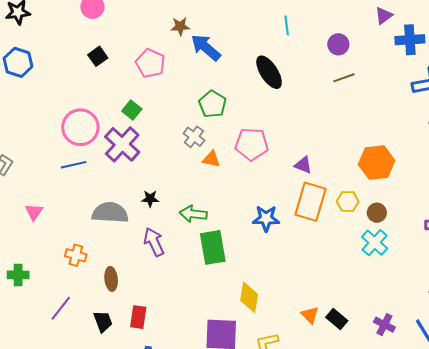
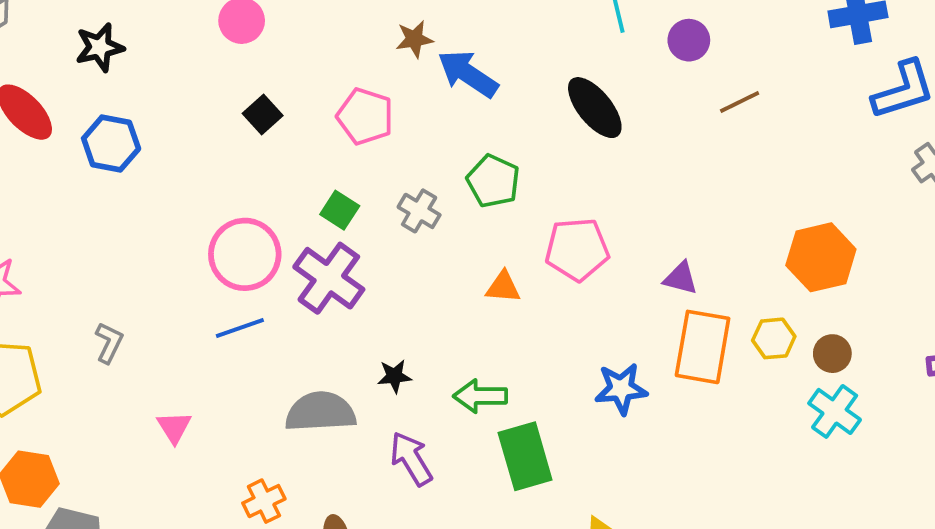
purple circle: (338, 44) -> (689, 40), moved
gray cross: (194, 137) -> (419, 211), moved
orange cross: (76, 255) -> (264, 501), turned -35

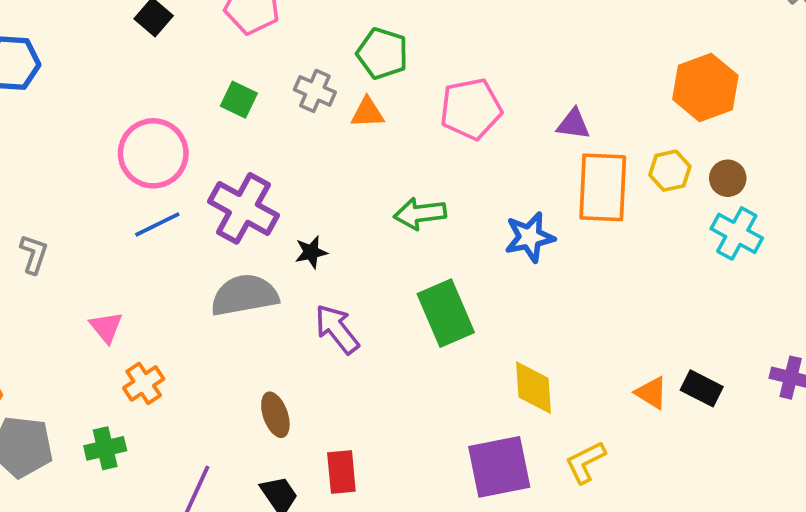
purple cross: (329, 278) -> (243, 208), moved
orange triangle: (503, 287) -> (368, 113), moved
green arrow: (480, 396) -> (420, 214), moved
orange cross: (264, 501) -> (144, 383), moved

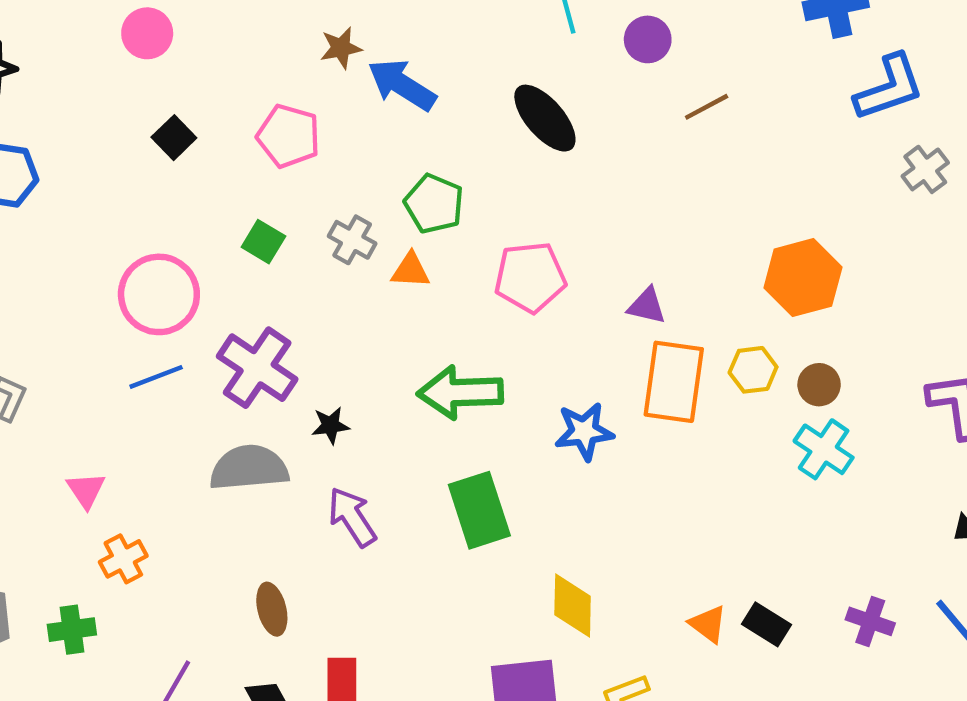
green arrow: (420, 214) -> (460, 392), size x1.4

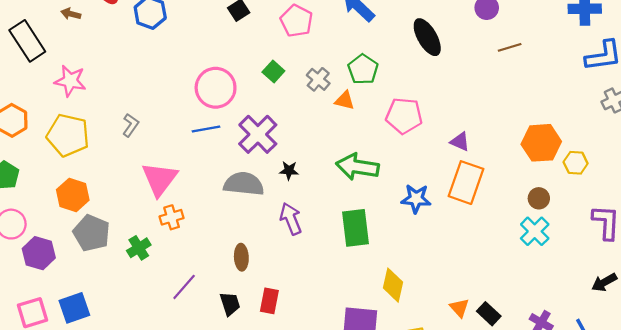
yellow hexagon: (753, 370) -> (576, 163), moved
pink triangle: (86, 490) -> (160, 179), size x1.8
green cross: (72, 630) -> (139, 248), turned -35

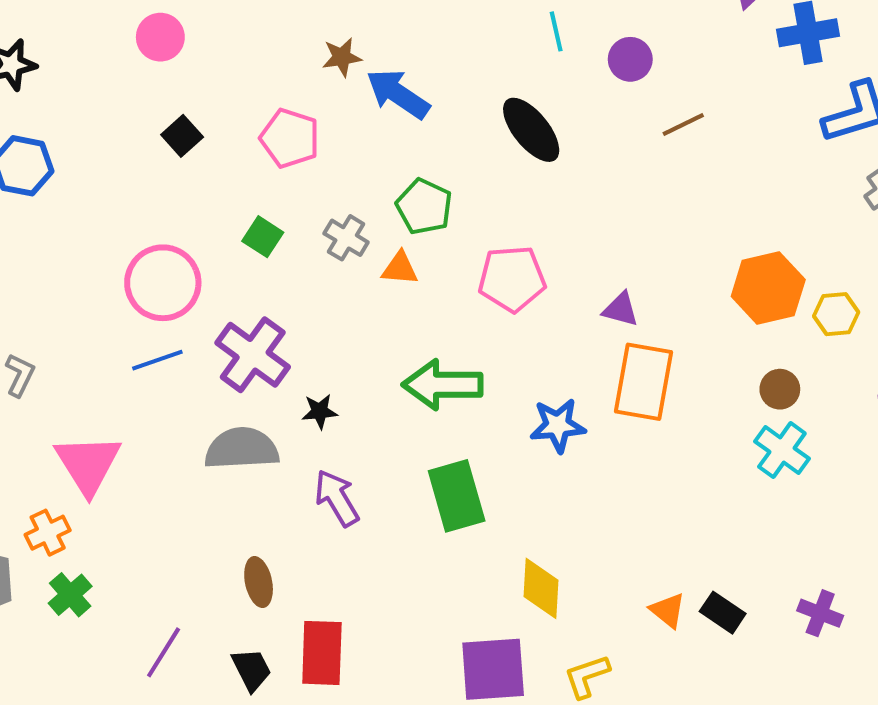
orange cross: (172, 217) -> (48, 533), moved
red rectangle: (269, 301) -> (322, 653), size x1.4

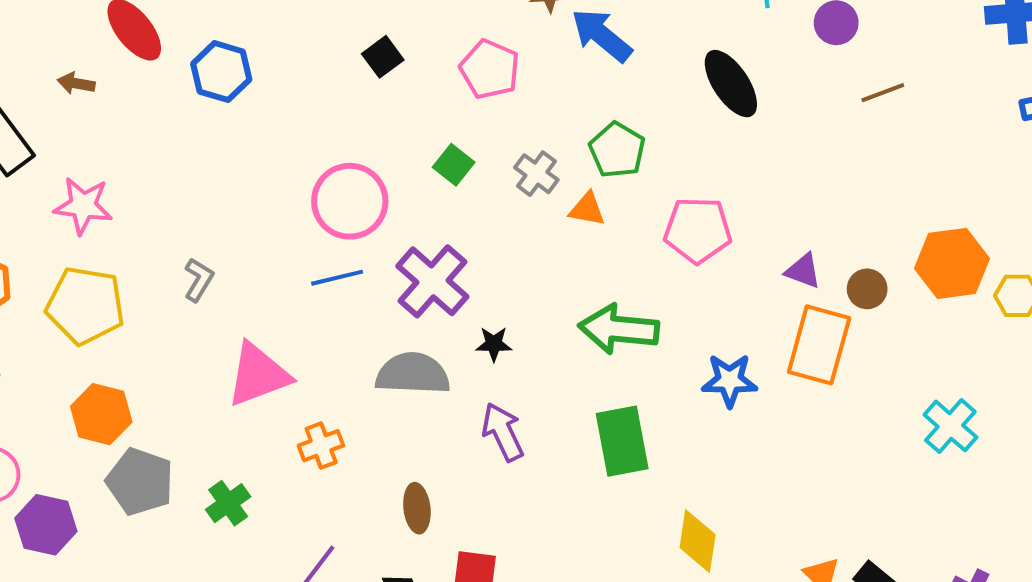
brown circle: (780, 389) -> (867, 289), moved
pink triangle: (88, 464) -> (258, 375), turned 36
orange cross: (48, 533) -> (321, 446), moved

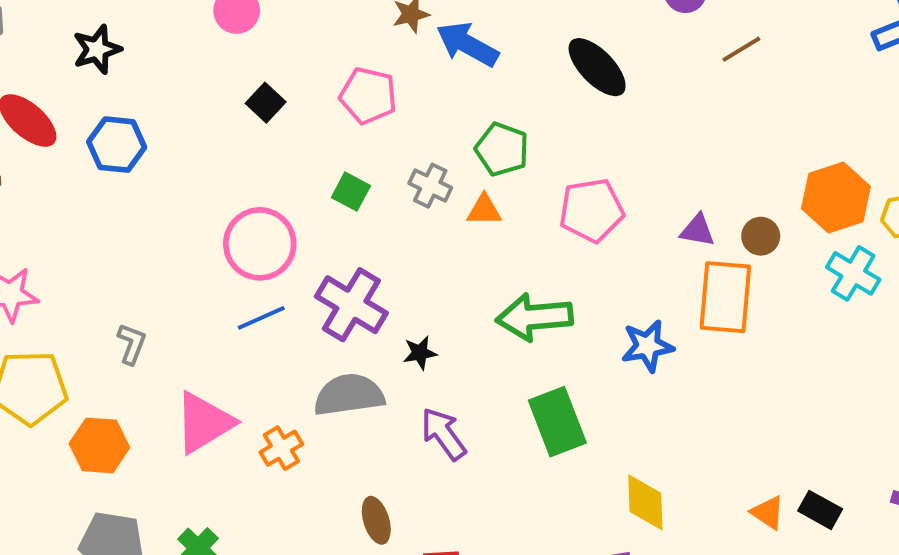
orange hexagon: (101, 414) -> (99, 445), moved
cyan cross: (950, 426) -> (853, 273), moved
orange cross: (321, 446) -> (281, 448), moved

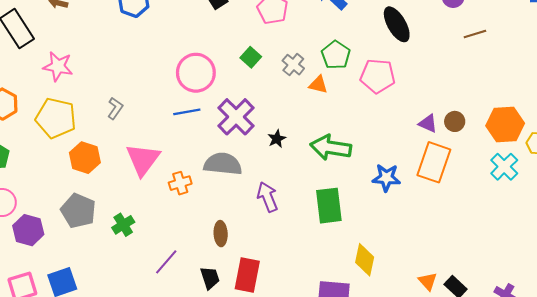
pink pentagon: (592, 210) -> (378, 76), moved
brown circle: (761, 236) -> (455, 121), moved
black star: (420, 353) -> (277, 139), moved, turned -30
pink triangle: (204, 423) -> (143, 159), turned -36

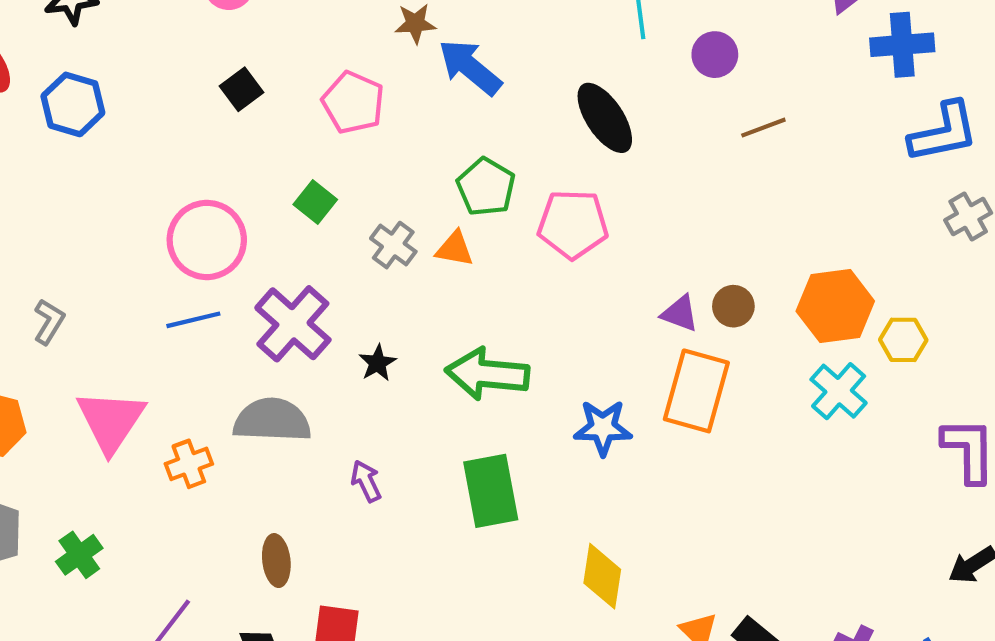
gray cross: (293, 65) -> (393, 245), moved
purple arrow: (267, 197) -> (366, 481), size x0.7
yellow diamond: (365, 260) -> (602, 576), moved

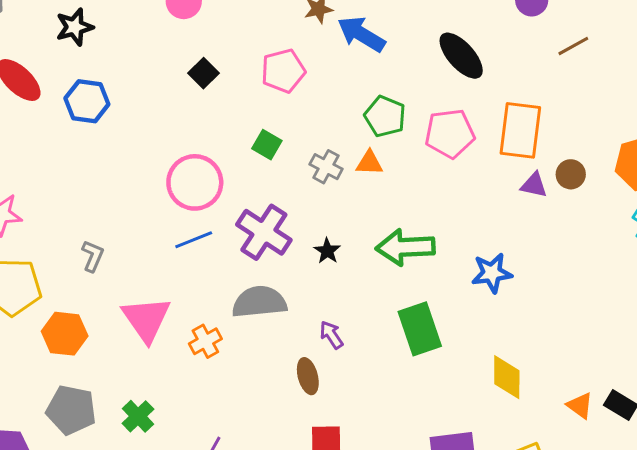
pink pentagon: (353, 102) -> (283, 71), turned -30
orange rectangle: (696, 391) -> (520, 130), moved
brown ellipse: (276, 561) -> (308, 376), moved

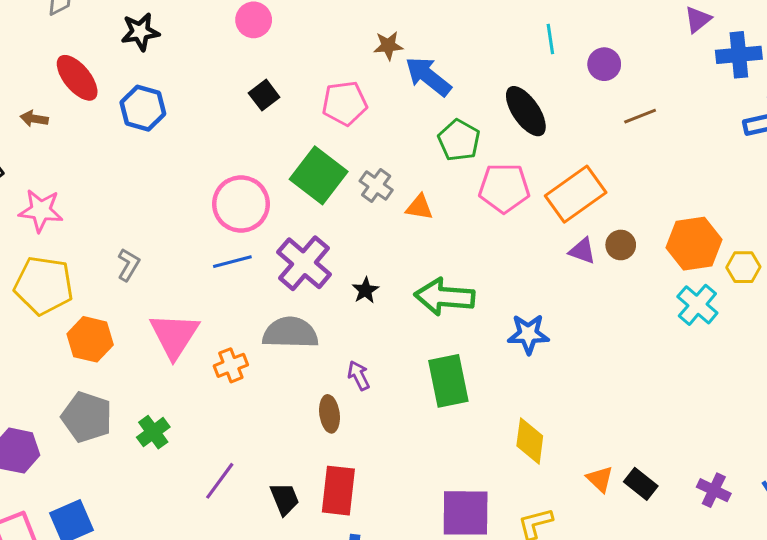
green pentagon: (385, 116) -> (459, 140), moved
orange rectangle: (520, 130) -> (576, 194), turned 40
green square: (267, 145) -> (319, 175), size x1.8
gray cross: (326, 167) -> (376, 185), moved

